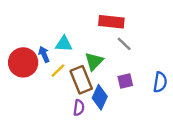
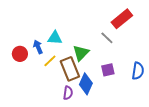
red rectangle: (111, 22) -> (122, 19), moved, turned -45
red circle: (23, 62) -> (20, 54), size x0.6

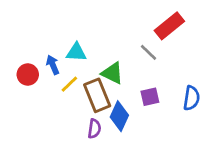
green triangle: (81, 53) -> (112, 73), turned -48

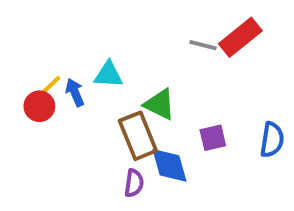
gray line: (148, 52) -> (203, 45), moved, turned -30
yellow line: (69, 84) -> (49, 87), moved
blue diamond: (119, 116) -> (169, 165), turned -40

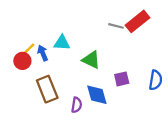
brown rectangle: (138, 136) -> (47, 89), moved

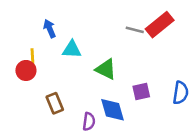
yellow line: (28, 50) -> (33, 57), turned -49
blue arrow: (43, 53) -> (50, 29), moved
brown rectangle: (47, 89) -> (55, 103), size x0.7

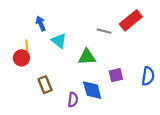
gray line: (135, 30) -> (104, 31), moved
cyan triangle: (72, 50) -> (59, 41), turned 35
green triangle: (106, 69) -> (87, 57), turned -30

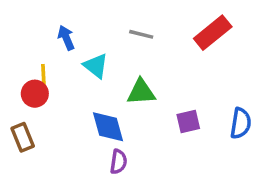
gray line: (104, 31) -> (141, 34), moved
brown rectangle: (45, 85) -> (23, 137), moved
blue diamond: (92, 90) -> (108, 127), moved

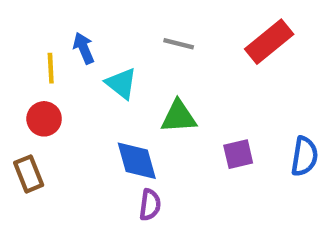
yellow line: (44, 76) -> (51, 68), moved

